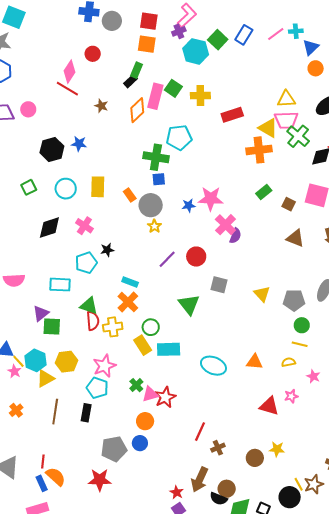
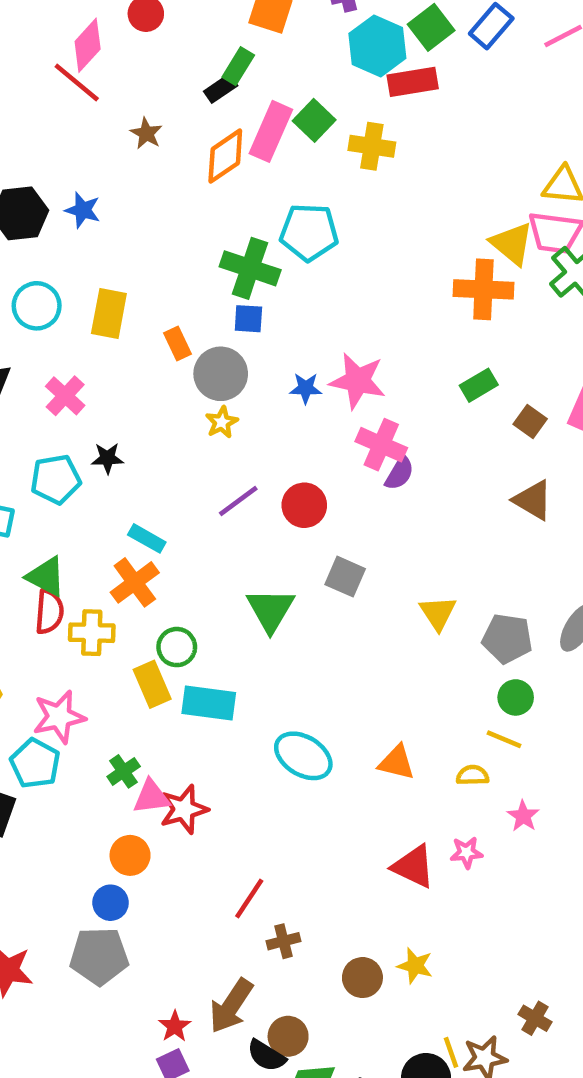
red rectangle: (232, 115) -> (413, 82), moved
pink cross: (225, 225) -> (381, 445), turned -30
gray pentagon: (114, 449) -> (99, 956), moved

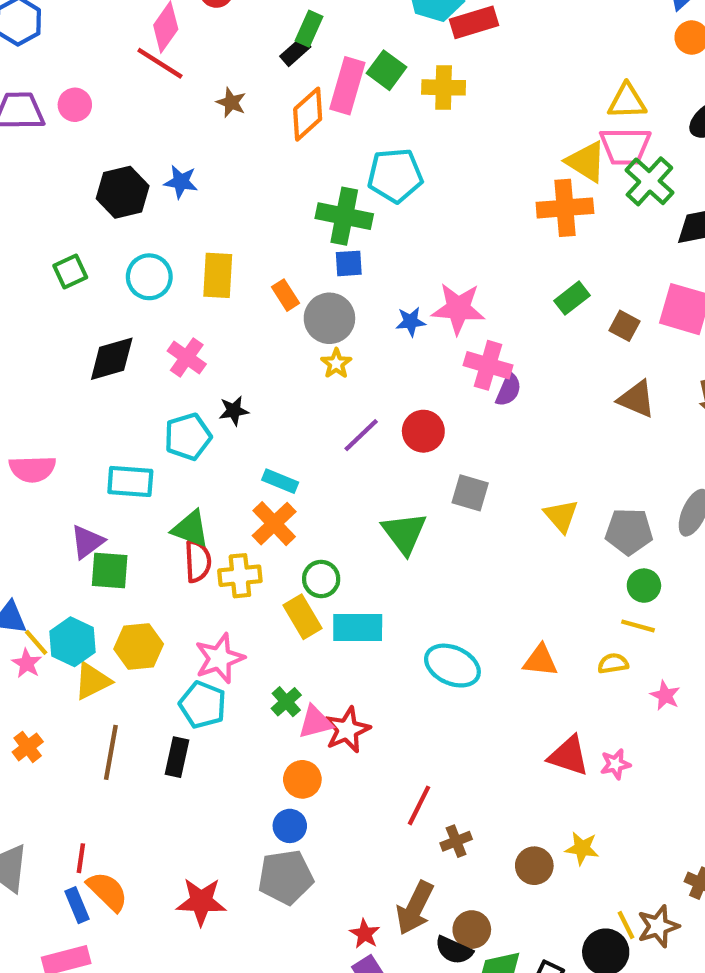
pink star: (466, 852) -> (615, 764), moved

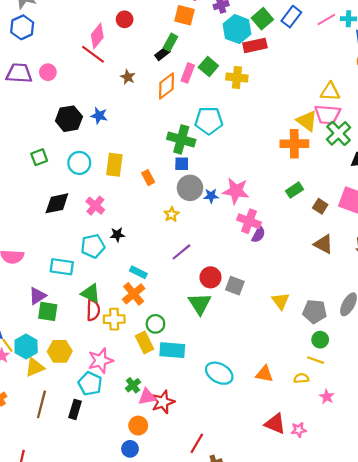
pink rectangle: (347, 86) -> (188, 73), size x0.7
gray circle: (329, 318) -> (190, 188), moved
red circle: (423, 431) -> (210, 277), moved

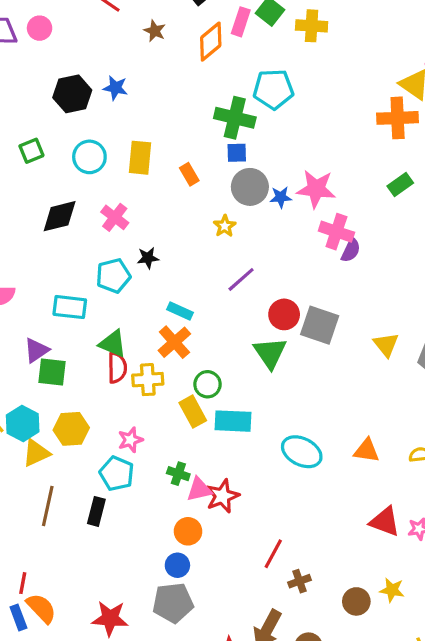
gray square: (235, 286) -> (320, 325), size x1.4
pink star: (101, 361) -> (130, 440), size x0.7
green cross: (133, 385) -> (178, 474), turned -32

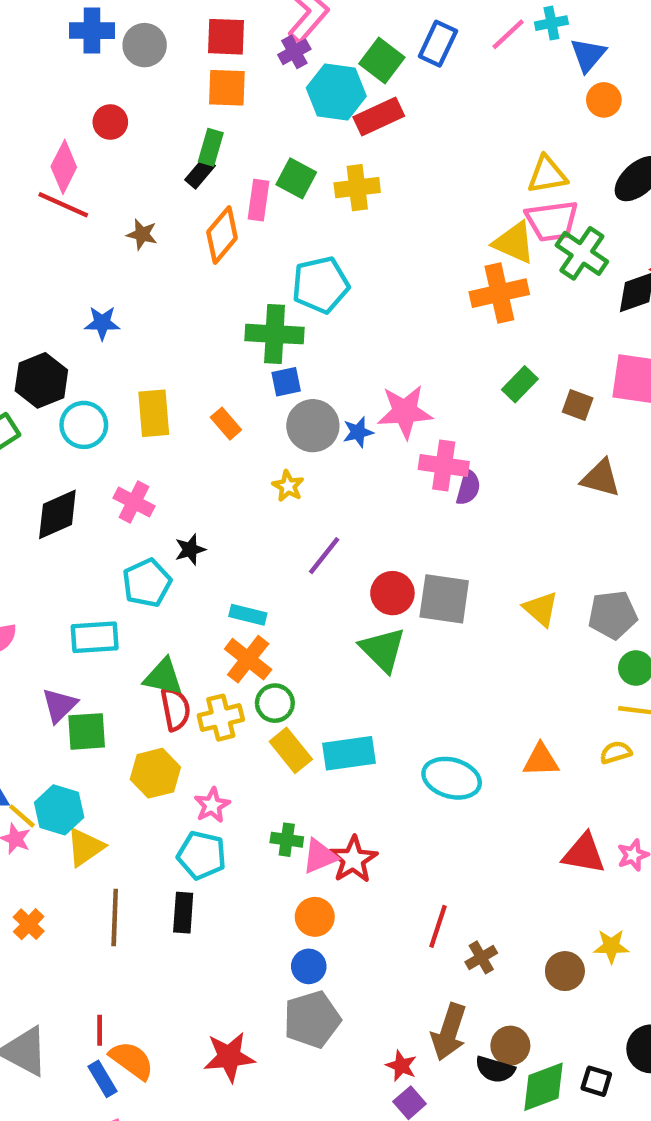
black hexagon: (72, 94) -> (41, 380), moved
green circle: (207, 384) -> (275, 703), moved
yellow hexagon: (71, 429) -> (155, 773), moved

